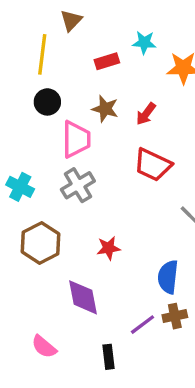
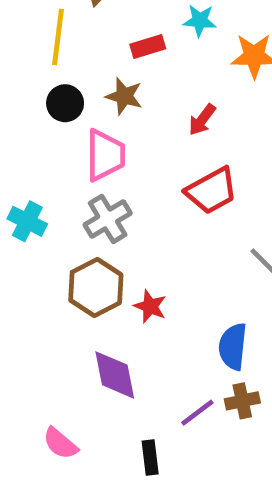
brown star: (105, 109) -> (124, 96), moved
red trapezoid: (153, 165) -> (212, 191), turned -54
brown hexagon: (41, 243) -> (96, 287), moved
red star: (109, 248) -> (150, 306), turned 30

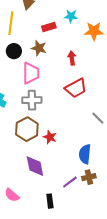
red arrow: (202, 120) -> (72, 58), turned 136
gray cross: (108, 219) -> (32, 100), turned 30

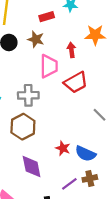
orange star: (94, 31) -> (95, 35), moved
pink trapezoid: (31, 73) -> (49, 66), moved
red star: (50, 137) -> (63, 148), moved
blue semicircle: (85, 154) -> (86, 154), turned -72

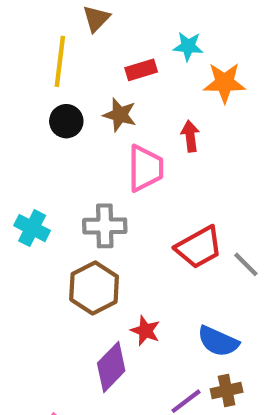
orange star: (95, 35) -> (224, 83), moved
red trapezoid: (76, 82) -> (199, 247), moved
red star: (63, 148) -> (145, 331), moved
purple diamond: (32, 167) -> (111, 367), turned 55

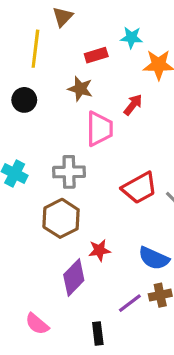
black circle: (66, 121) -> (24, 100), moved
red arrow: (190, 136) -> (133, 105), turned 45
red star: (145, 331) -> (99, 250), turned -30

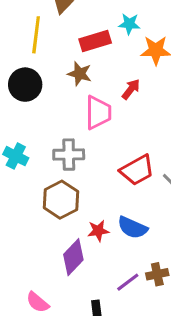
red rectangle: (96, 55) -> (95, 41), size x1.4
black circle: (24, 100) -> (25, 85), size x1.4
blue semicircle: (154, 258) -> (132, 228), moved

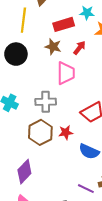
red arrow: (131, 89) -> (80, 48), moved
red star: (98, 231) -> (66, 132), moved
purple diamond: (73, 257) -> (24, 172), moved
purple line: (128, 282) -> (86, 189), turned 63

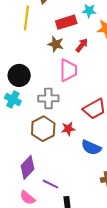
black circle: (16, 54) -> (19, 75), moved
purple line: (86, 189) -> (50, 184), moved

